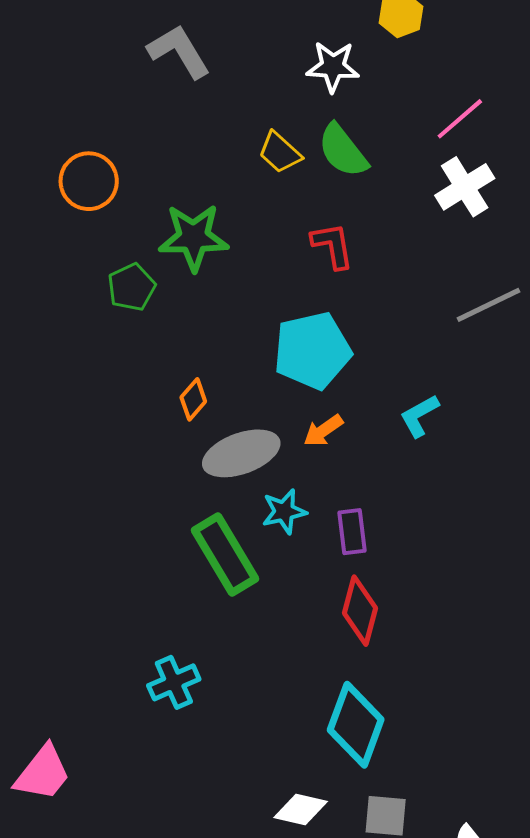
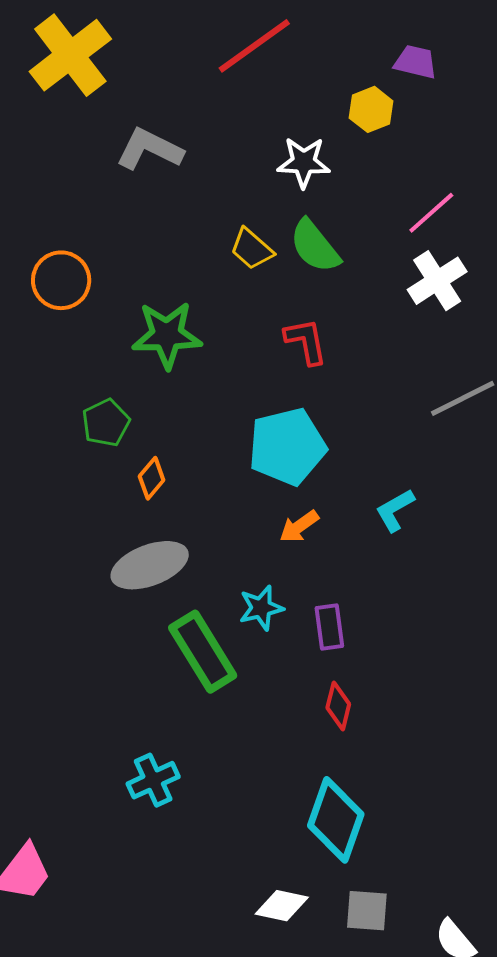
gray L-shape: (179, 51) -> (150, 149), turned -32
green pentagon: (131, 287) -> (106, 423), moved
orange diamond: (193, 399) -> (152, 478), moved
gray ellipse: (241, 453) -> (150, 565), moved
red diamond: (360, 611) -> (338, 706), size x0.7

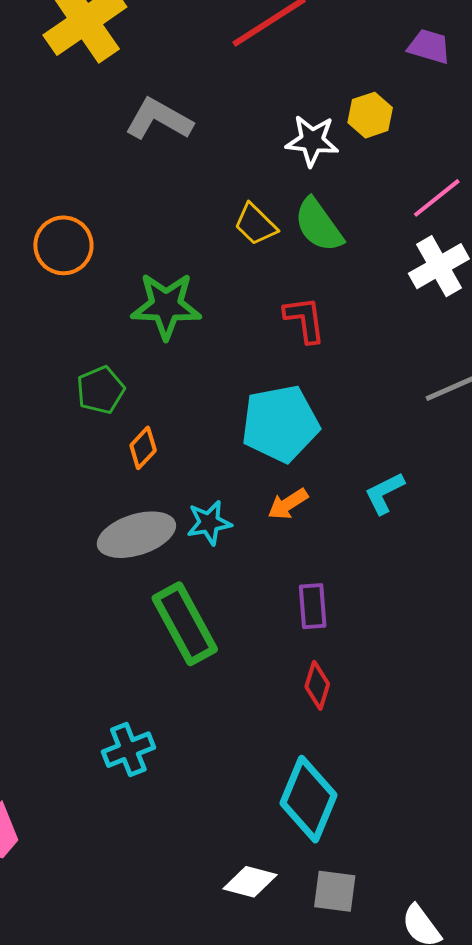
yellow hexagon: (371, 109) -> (370, 115), moved
cyan star: (261, 608) -> (209, 523), moved

